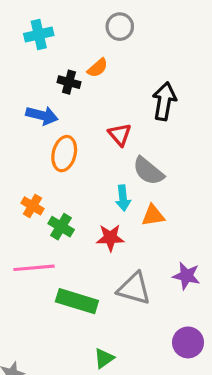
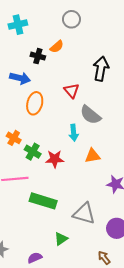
orange triangle: (153, 215) -> (92, 156), moved
red star: (110, 238) -> (55, 159), moved
gray triangle: (134, 288) -> (84, 214), moved

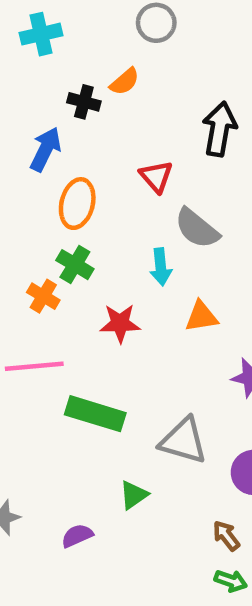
blue arrow: (20, 78) -> (46, 149), turned -78
orange cross: (14, 138) -> (43, 296), moved
green cross: (33, 152) -> (75, 265), moved

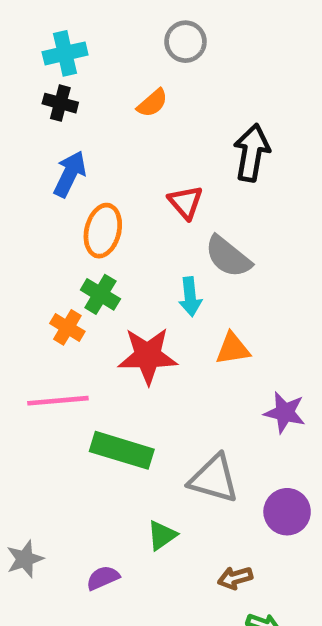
black cross: (84, 102) -> (60, 103), moved
red star: (120, 323) -> (148, 356), size x1.4
brown arrow: (226, 536) -> (235, 578), moved, turned -68

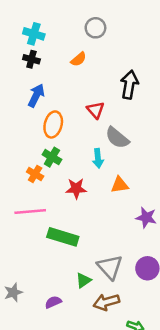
cyan cross: (65, 53) -> (34, 34), turned 30
red star: (148, 356) -> (76, 189), size x0.7
gray triangle: (214, 479) -> (110, 267), moved, turned 32
brown arrow: (235, 578) -> (106, 302), moved, size x1.5

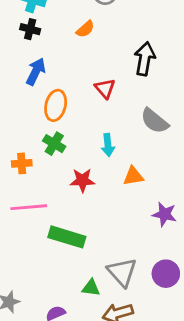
gray semicircle: (117, 138) -> (155, 121), moved
orange cross: (35, 174) -> (22, 163), moved, turned -35
green triangle: (83, 280) -> (91, 288), turned 42

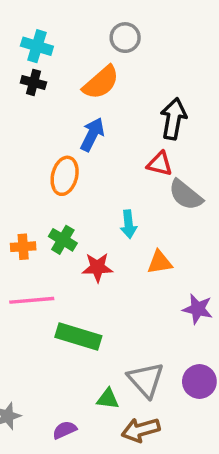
orange semicircle: (85, 29) -> (101, 82), size x1.6
blue arrow: (36, 71) -> (92, 134), moved
red triangle: (105, 88) -> (160, 164), moved, turned -35
green cross: (54, 144) -> (63, 240), moved

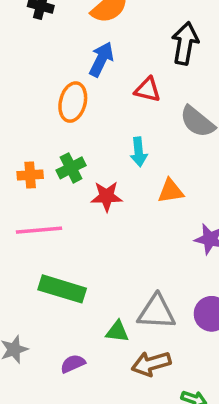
red triangle: (160, 164) -> (148, 90), moved
green cross: (63, 240) -> (71, 168), turned 32
green rectangle: (78, 337) -> (62, 289), moved
gray triangle: (146, 380) -> (156, 312), turned -45

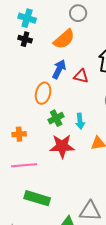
red triangle: (148, 90) -> (81, 76), moved
green cross: (71, 168) -> (56, 118), moved
red star: (107, 196) -> (62, 146), size x1.4

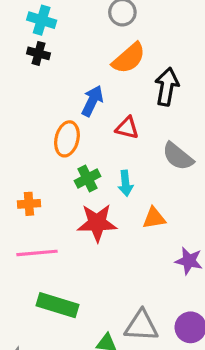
orange semicircle: (64, 39) -> (129, 58), moved
red triangle: (81, 76) -> (127, 128), moved

